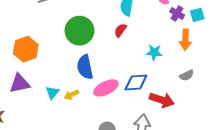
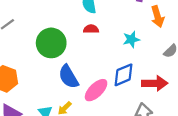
red semicircle: (120, 30) -> (91, 29), turned 72

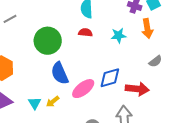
cyan star: (131, 39) -> (119, 35), moved

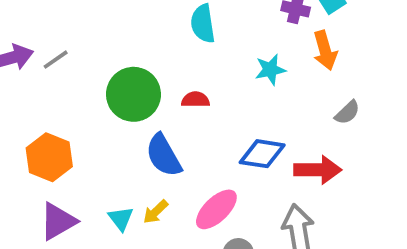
red semicircle: (85, 33) -> (195, 100), moved
blue diamond: (110, 78) -> (262, 154), turned 30
pink ellipse: (83, 89) -> (216, 209), moved

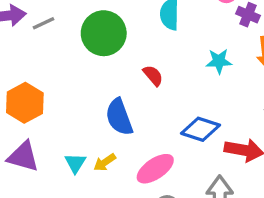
green circle: (133, 94) -> (104, 33), moved
red semicircle: (195, 100) -> (153, 76), turned 40
purple triangle: (58, 221) -> (23, 157), turned 36

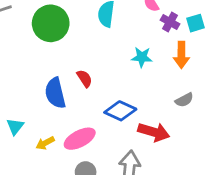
red semicircle: (153, 76) -> (84, 78), moved
yellow arrow: (105, 162) -> (45, 143), moved

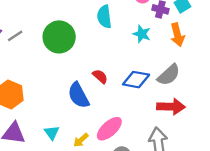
cyan star: (142, 57) -> (142, 34), moved, turned 30
gray semicircle: (184, 100) -> (169, 75), moved, size x1.5
blue diamond: (120, 111) -> (136, 80), moved

